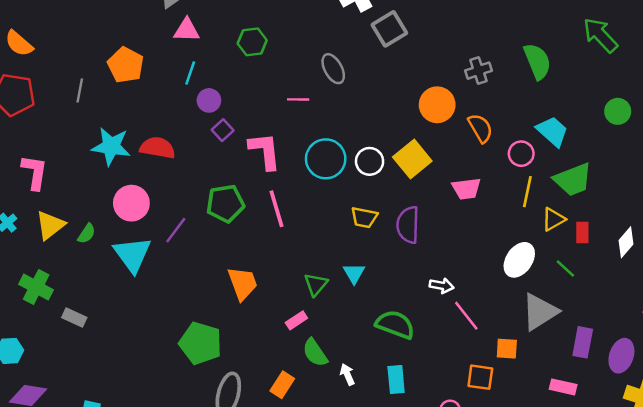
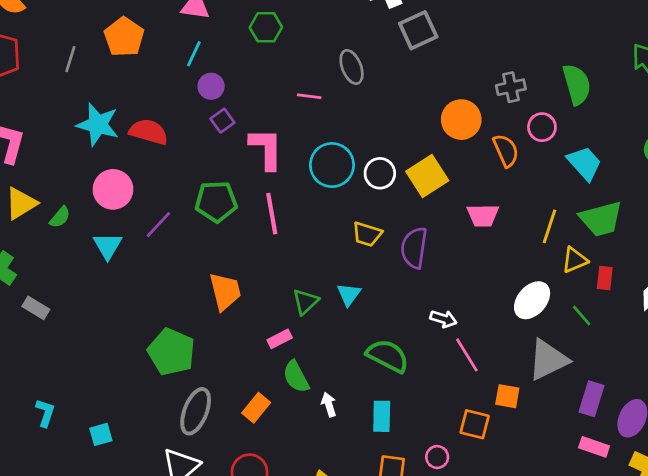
pink circle: (521, 154) -> (542, 127), moved
cyan triangle: (132, 254) -> (108, 246), size x0.7
pink rectangle: (563, 387) -> (594, 447), moved

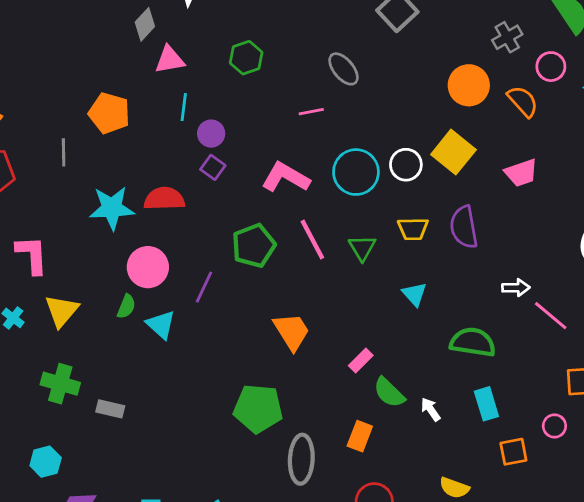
purple square: (222, 121) -> (213, 167), moved
pink L-shape: (266, 149) -> (286, 177), turned -42
green semicircle: (60, 217) -> (126, 306), moved
green triangle: (305, 302) -> (362, 248), moved

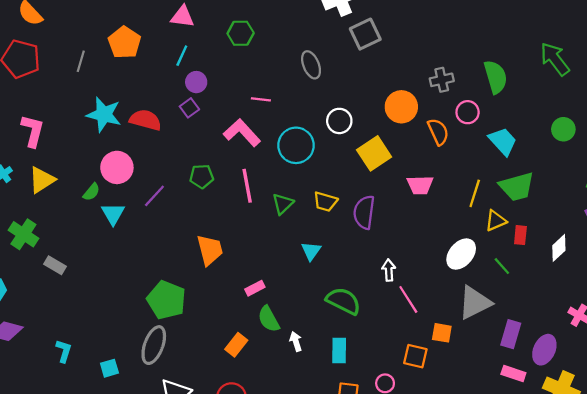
pink line: (311, 112) -> (261, 99), moved
white circle: (406, 165) -> (339, 121), moved
green pentagon: (254, 246) -> (202, 176), size x0.7
white arrow: (516, 288) -> (389, 270), turned -110
gray ellipse: (301, 459) -> (154, 345), moved

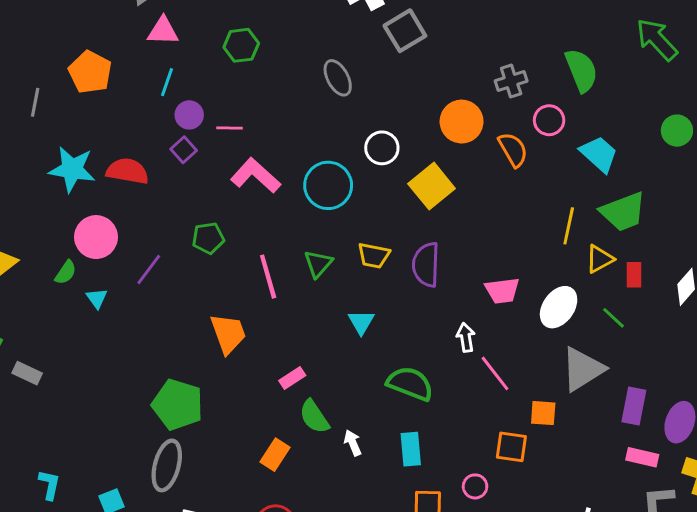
pink line: (261, 99) -> (230, 128), moved
pink trapezoid: (420, 185) -> (502, 291), moved
pink line: (247, 186) -> (268, 277), moved
cyan triangle: (113, 214) -> (97, 298), size x0.7

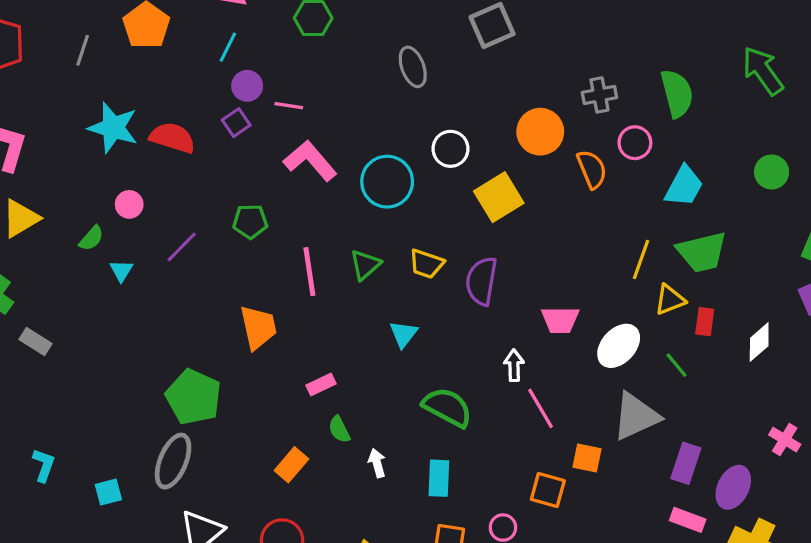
cyan trapezoid: (599, 154) -> (684, 186), turned 69
pink circle: (96, 237) -> (129, 204), size x0.6
green semicircle: (314, 417) -> (339, 429), size x0.7

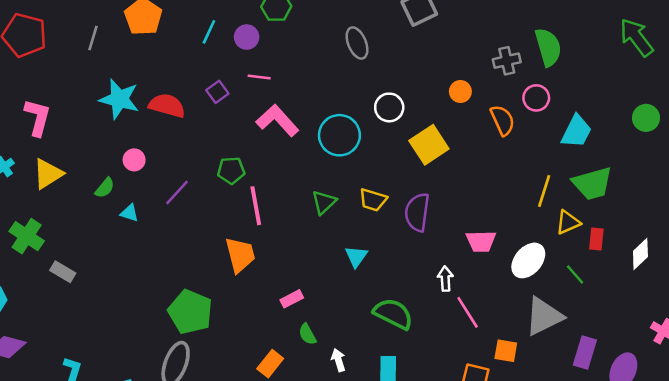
purple circle: (247, 86) -> (247, 37), moved
green semicircle: (677, 93) -> (548, 47), moved
orange circle: (540, 132) -> (460, 91), size x0.6
cyan triangle: (121, 271) -> (129, 213), turned -42
pink line: (309, 272) -> (256, 206), moved

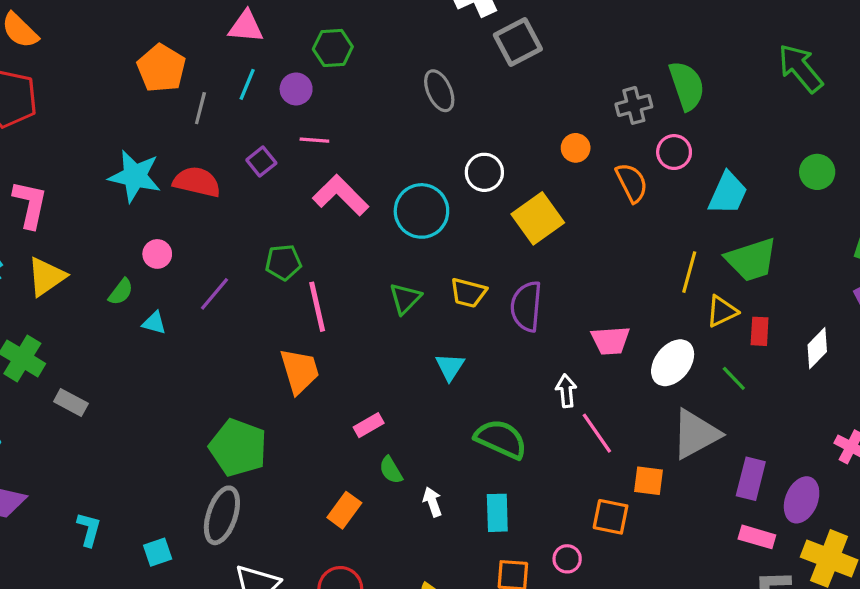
gray line: (93, 38) -> (200, 108), moved

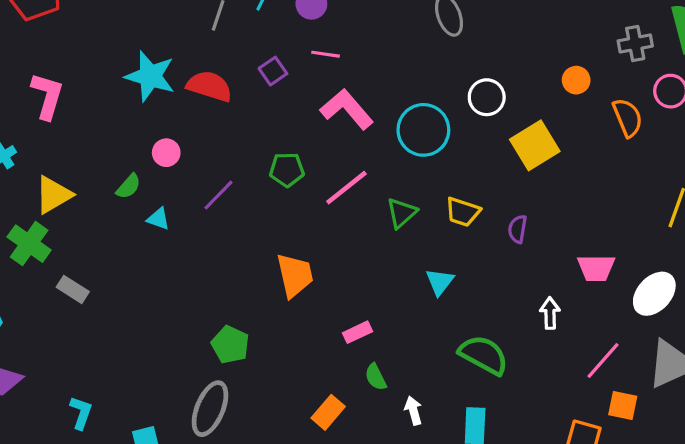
yellow triangle: (46, 277) -> (53, 195), moved
purple semicircle: (526, 306) -> (518, 229), size x0.6
pink line: (317, 307) -> (346, 188), moved, turned 60
pink line: (597, 433) -> (603, 360), moved, turned 72
green pentagon: (238, 448) -> (230, 345), size x0.7

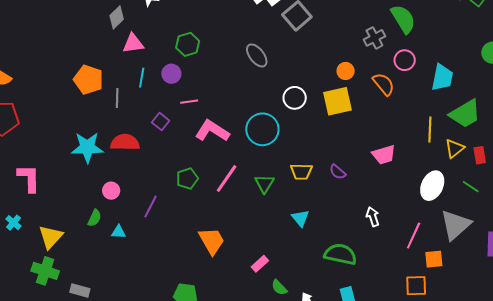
yellow square: (535, 145) -> (337, 101), moved, turned 36
purple semicircle: (518, 229) -> (338, 172), turned -42
pink trapezoid: (596, 268) -> (384, 155), moved

